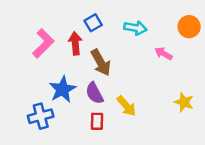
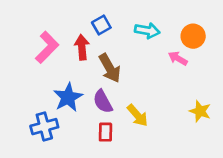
orange circle: (189, 27) -> (193, 36), moved

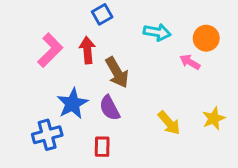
blue square: (101, 25) -> (102, 14), moved
yellow star: (200, 111) -> (214, 118), turned 30
yellow arrow: (137, 115) -> (169, 123), moved
red rectangle: (105, 132) -> (102, 147), moved

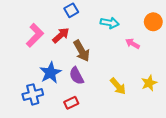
orange circle: (206, 38) -> (153, 22), moved
red arrow: (87, 50) -> (61, 35), turned 54
red rectangle: (102, 147) -> (71, 103), turned 64

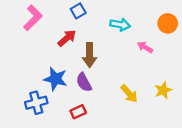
pink L-shape: (35, 35) -> (33, 18), moved
brown arrow: (82, 51) -> (90, 55), turned 30
blue star: (50, 73) -> (56, 79), turned -30

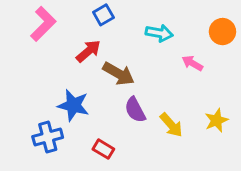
brown arrow: (90, 55) -> (119, 74), turned -60
purple semicircle: (84, 82) -> (135, 110), moved
red rectangle: (78, 112) -> (103, 149), turned 56

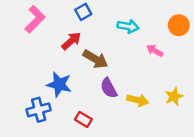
yellow arrow: (171, 125) -> (138, 100), turned -35

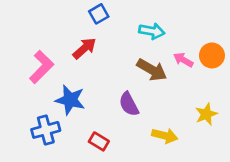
pink L-shape: (35, 19) -> (41, 67), moved
orange circle: (179, 25) -> (212, 55), moved
brown arrow: (95, 59) -> (152, 70), moved
yellow arrow: (138, 100) -> (165, 136), moved

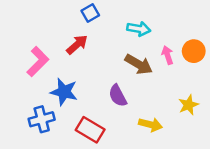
pink arrow: (183, 60) -> (168, 55), turned 42
red rectangle: (99, 141) -> (90, 130), size x1.5

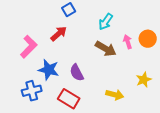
cyan arrow: (139, 29) -> (106, 22), turned 114
purple semicircle: (118, 96) -> (77, 73), moved

